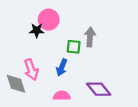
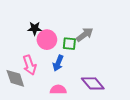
pink circle: (49, 20) -> (47, 40), moved
gray arrow: (90, 37) -> (85, 35), turned 48

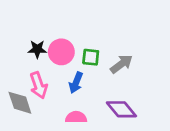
black star: (35, 28) -> (37, 49), moved
gray arrow: (85, 35) -> (121, 64), moved

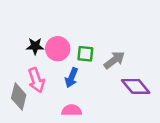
gray diamond: (20, 103) -> (19, 96), turned 32
purple diamond: (121, 109) -> (136, 86), moved

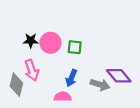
gray arrow: (114, 60) -> (100, 85), moved, turned 54
blue arrow: (72, 78) -> (71, 78), moved

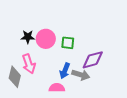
purple diamond: (119, 76) -> (93, 60), moved, turned -65
gray arrow: (100, 85) -> (81, 75), moved

